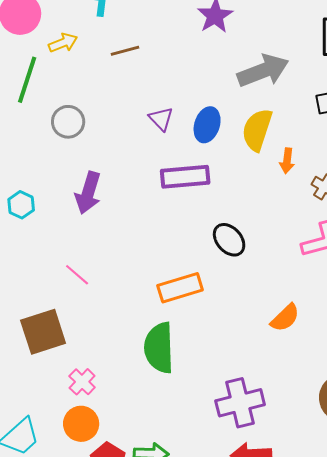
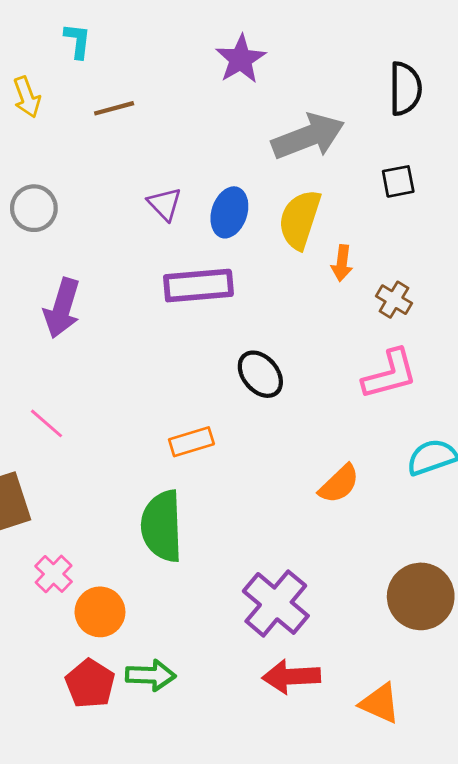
yellow arrow: (63, 43) -> (27, 97), turned 92
orange rectangle: (180, 288) -> (191, 442), size x0.7
purple cross: (240, 403) -> (276, 603), turned -36
orange circle: (81, 424) -> (100, 612), moved

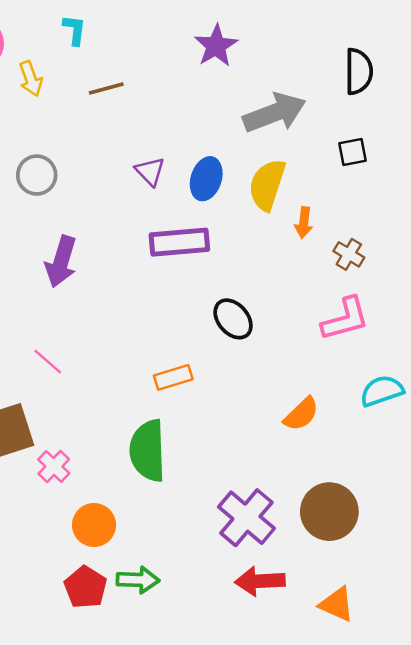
pink cross: (54, 574) -> (54, 466), moved
brown circle: (421, 596) -> (329, 512), moved

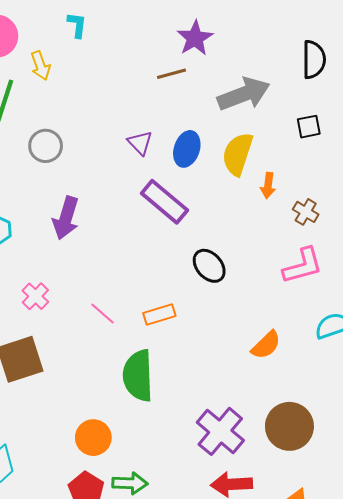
brown line: (106, 88) -> (172, 74), moved
purple rectangle: (179, 242) -> (164, 202), turned 45
pink line: (48, 362) -> (102, 314), moved
pink cross: (54, 466) -> (35, 296), moved

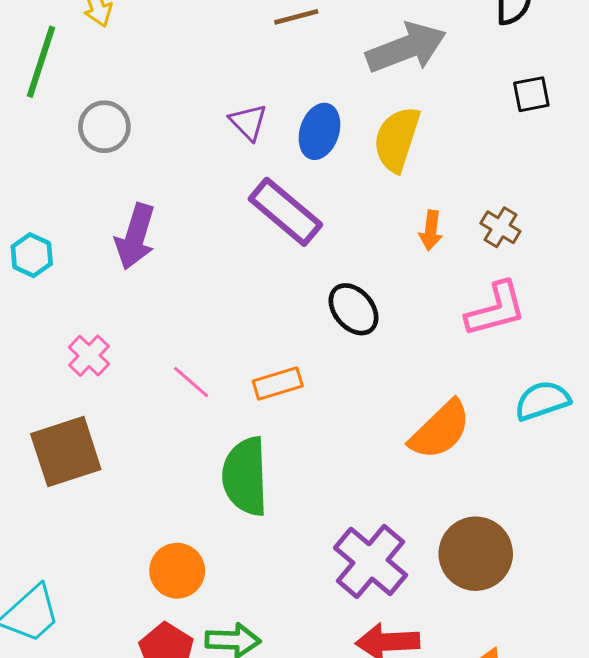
black square: (309, 127) -> (531, 94), moved
orange arrow: (268, 186) -> (431, 230), moved
orange semicircle: (266, 345) -> (440, 430), size x1.4

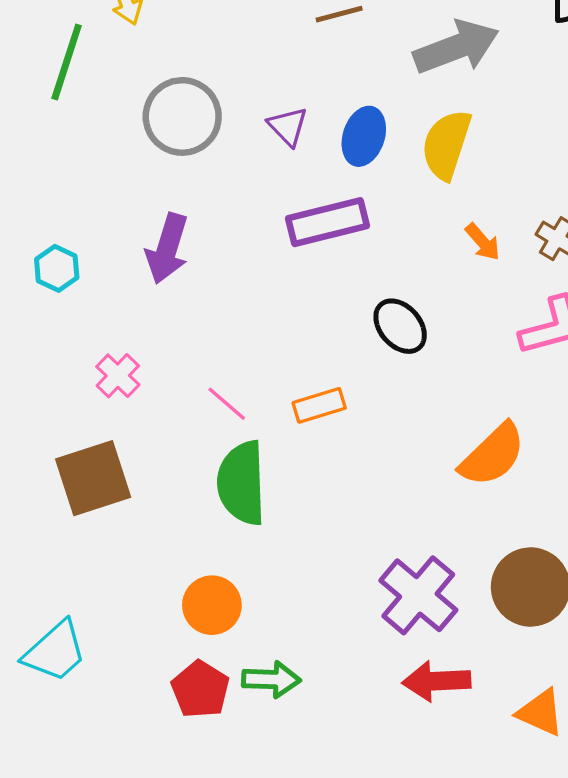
gray circle: (104, 127) -> (182, 116), moved, size x1.4
purple rectangle: (285, 212) -> (327, 222), turned -54
orange arrow: (431, 230) -> (483, 242), turned -48
green semicircle: (245, 476) -> (242, 483), moved

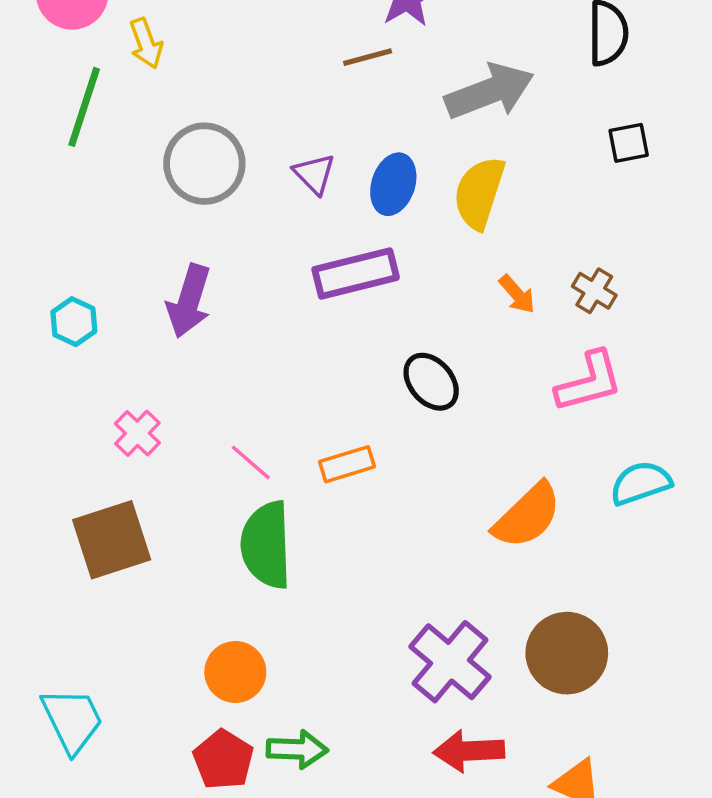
cyan trapezoid: (55, 651) -> (72, 720), turned -74

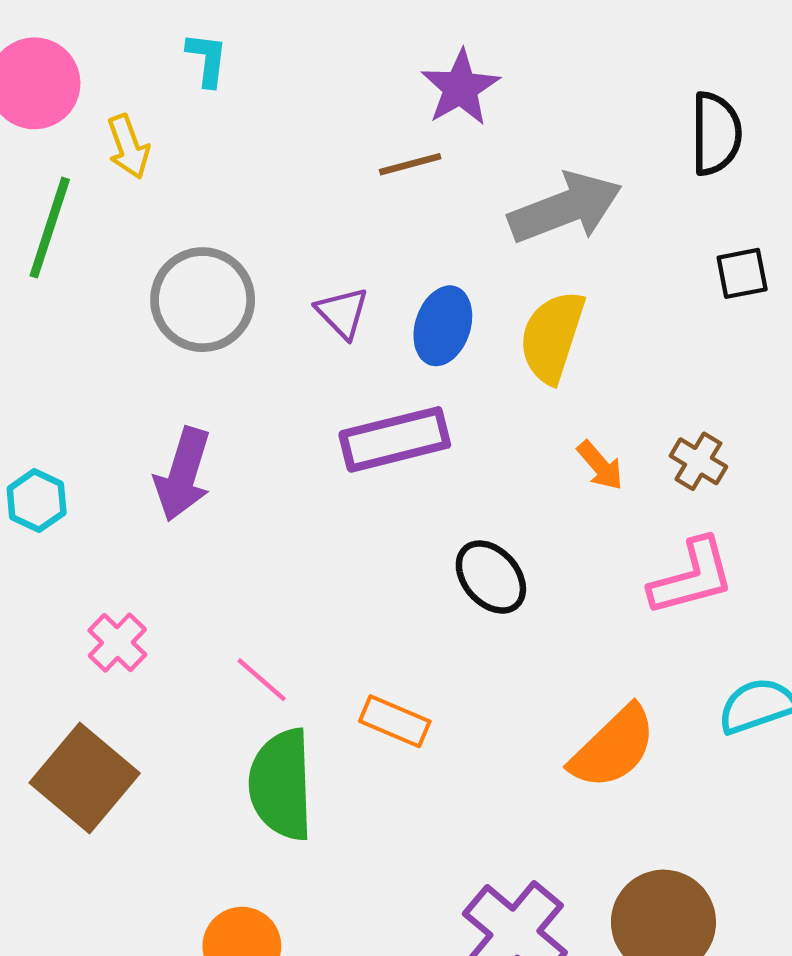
orange rectangle: (347, 464) -> (395, 721), moved, turned 40
brown square: (112, 540) -> (85, 778), turned -32

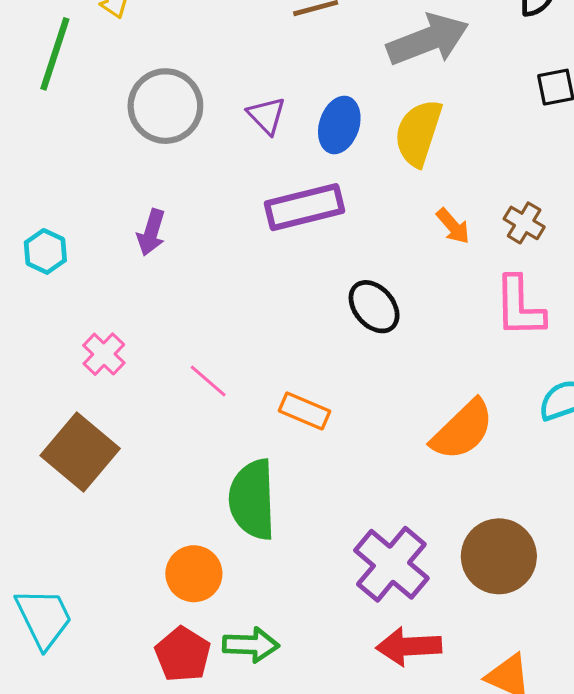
purple arrow: (183, 474) -> (151, 232), size x0.7
pink L-shape: (692, 577) -> (519, 307), turned 104
green semicircle: (281, 785) -> (252, 499), moved

